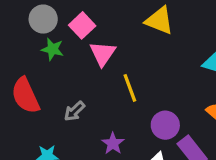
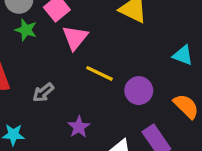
yellow line: (130, 88) -> (99, 73), turned -48
purple circle: (165, 125) -> (139, 91), moved

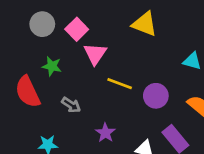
green star: (26, 30) -> (52, 66), moved
gray arrow: (43, 92) -> (71, 105), turned -102

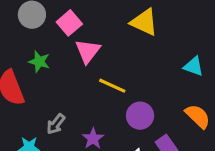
purple circle: (156, 96) -> (140, 116), moved
gray arrow: (71, 105) -> (56, 124), moved, turned 90

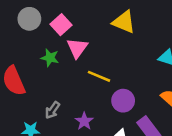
green star: (39, 62) -> (50, 58), moved

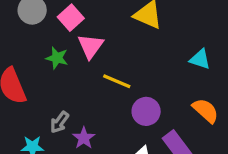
purple star: (84, 121) -> (84, 138), moved

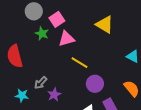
pink triangle: (90, 46) -> (66, 39), turned 30
green star: (57, 58) -> (42, 34), moved

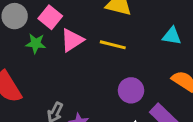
yellow line: (80, 63) -> (113, 45), moved

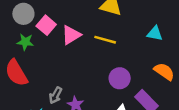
pink square: (50, 17) -> (46, 25), moved
green star: (36, 43) -> (25, 42), moved

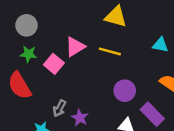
pink square: (46, 25) -> (54, 64), moved

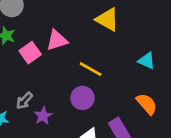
yellow line: (110, 51) -> (91, 69), moved
purple circle: (125, 91) -> (83, 98), moved

